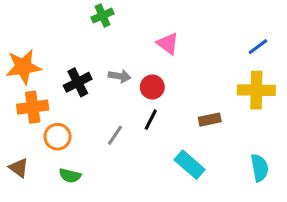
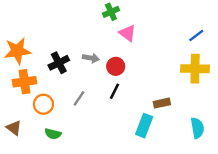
green cross: (103, 16) -> (111, 12), moved
brown rectangle: (210, 120) -> (162, 103), moved
gray line: (115, 135) -> (79, 98), moved
cyan rectangle: (190, 165) -> (144, 126), turned 70

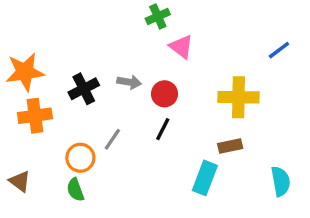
yellow cross: (195, 69) -> (239, 97), moved
orange circle: (43, 104) -> (80, 158), moved
green semicircle: (53, 134) -> (75, 190), turned 56

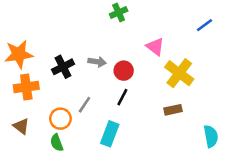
pink triangle: (181, 47) -> (155, 47), moved
blue line: (279, 50) -> (205, 25), moved
yellow cross: (239, 97) -> (179, 73), turned 36
cyan rectangle: (205, 178) -> (110, 134), moved
brown triangle: (20, 181) -> (21, 126), moved

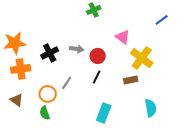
brown rectangle: (173, 110) -> (131, 80), moved
cyan rectangle: (110, 134) -> (104, 113), moved
cyan semicircle: (211, 136) -> (151, 108), moved

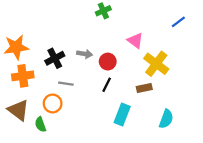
gray line: (67, 83) -> (66, 84), moved, turned 64
brown triangle: (17, 100) -> (18, 110), size x1.5
cyan semicircle: (151, 108) -> (166, 119), turned 30
green semicircle: (45, 113) -> (40, 124), moved
cyan rectangle: (104, 113) -> (122, 115), moved

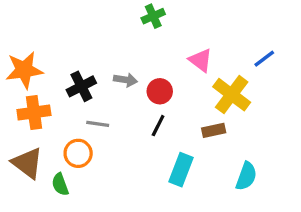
blue line: (178, 22) -> (264, 59), moved

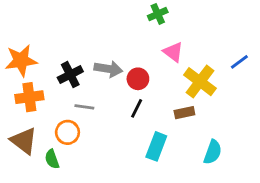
green cross: (153, 16) -> (158, 14), moved
blue line: (264, 59) -> (239, 62), moved
gray arrow: (125, 80) -> (108, 69), size x1.4

